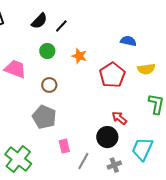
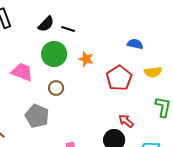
black line: (61, 26) -> (68, 29), turned 64
green circle: (47, 51) -> (54, 54), size x1.6
gray pentagon: (44, 117) -> (37, 116), moved

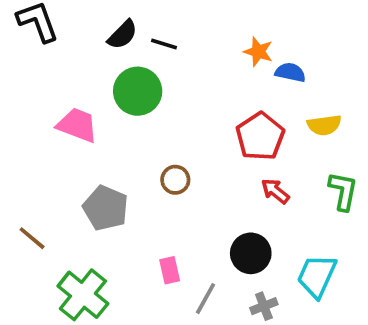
orange star: (86, 59) -> (258, 52), moved
brown circle: (56, 88) -> (175, 180), moved
red arrow: (126, 121) -> (275, 191), moved

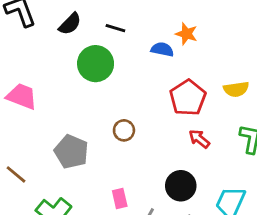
black semicircle: (123, 35) -> (70, 24), moved
blue semicircle: (290, 72) -> (162, 49), moved
pink trapezoid: (77, 125) -> (22, 96), moved

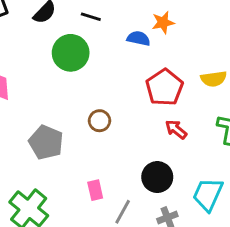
orange star: (186, 34) -> (163, 22), turned -30

